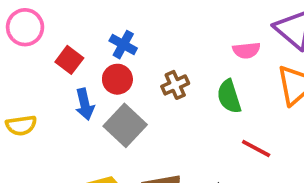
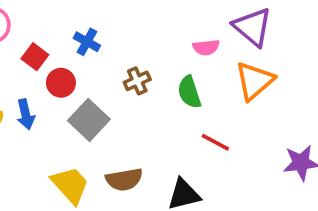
red circle: (117, 79) -> (61, 83), moved
blue arrow: (85, 104) -> (26, 114), moved

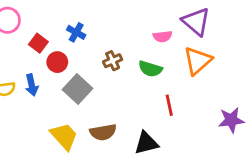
green semicircle: (189, 92) -> (150, 69), turned -55
red line: (215, 142) -> (169, 105), turned 50

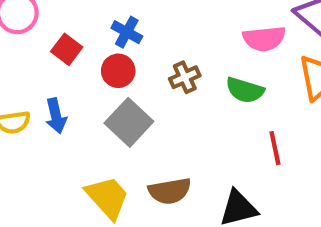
pink semicircle: (162, 36) -> (264, 39), size x1.4
red circle: (57, 62) -> (118, 71), moved

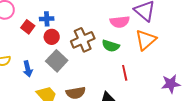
blue cross: (127, 32) -> (47, 19), moved, turned -32
brown cross: (185, 77) -> (83, 40), size x1.6
blue arrow: (56, 116) -> (28, 69), moved

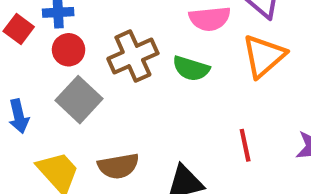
red line: (125, 73) -> (245, 145), moved

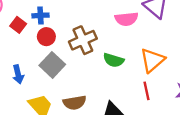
orange triangle: (264, 56) -> (152, 60), moved
green semicircle: (191, 68) -> (113, 60), moved

